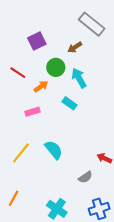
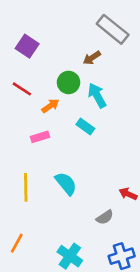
purple square: (37, 41) -> (27, 46), moved, turned -30
yellow line: (21, 153) -> (26, 187), turned -40

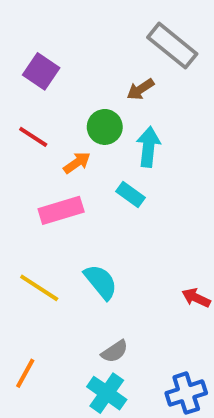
cyan arrow: (97, 95) -> (148, 147), turned 35
pink rectangle: (40, 137) -> (61, 210), size x1.5
yellow line: (26, 187) -> (39, 288), turned -56
gray semicircle: (105, 217) -> (115, 351), moved

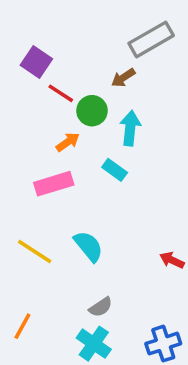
gray rectangle: (172, 46) -> (151, 39), turned -69
red line: (33, 137) -> (61, 93), moved

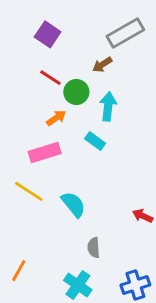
purple square: (36, 62) -> (48, 34), moved
yellow line: (35, 251) -> (29, 191), moved
gray semicircle: (101, 307) -> (94, 248), moved, turned 120

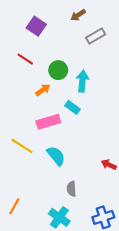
gray rectangle: (125, 33) -> (96, 36), moved, size x0.7
brown arrow: (102, 65) -> (78, 15), moved
red line: (50, 78) -> (25, 59), moved
pink rectangle: (45, 152) -> (48, 122), moved

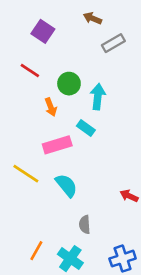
brown arrow: (78, 15) -> (93, 18), turned 56
orange arrow: (43, 90) -> (51, 107), turned 104
orange line: (14, 206) -> (36, 251), moved

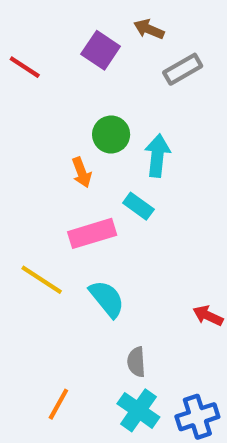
purple square: (43, 31) -> (101, 50), moved
red line: (30, 71) -> (25, 67), moved
cyan cross: (70, 259) -> (138, 410), moved

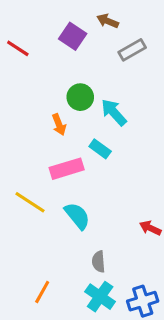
cyan arrow: (157, 156) -> (114, 112), turned -48

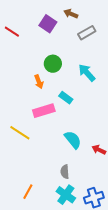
cyan arrow: (114, 112) -> (87, 73), moved
cyan semicircle: (77, 216) -> (73, 140), moved

